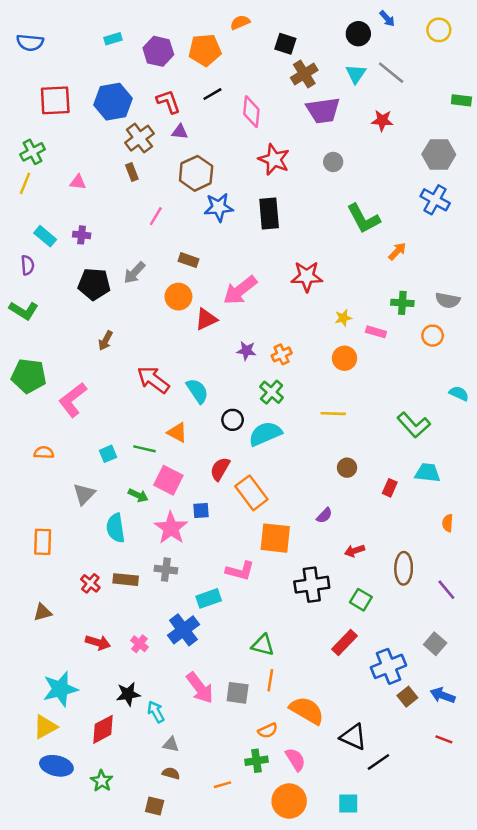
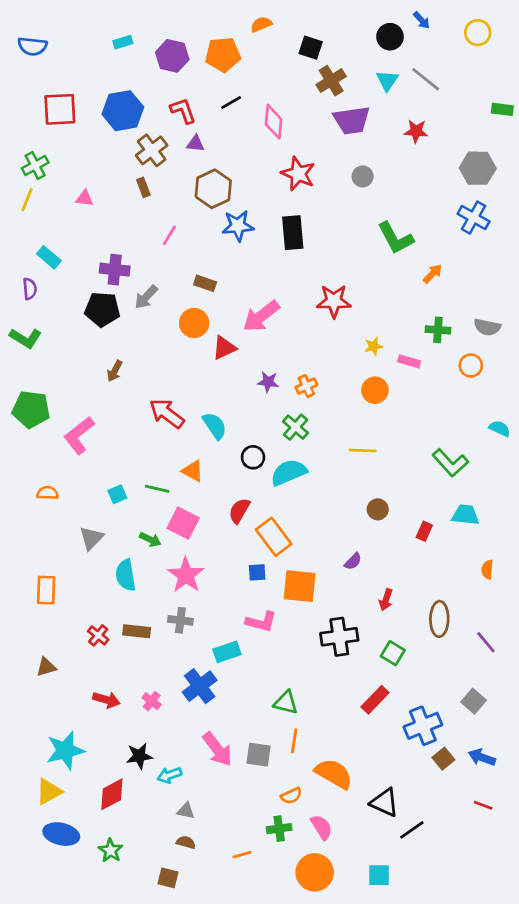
purple cross: (82, 235) -> (115, 270), moved, size x1.5
blue square: (201, 510) -> (257, 572), moved
red arrow: (355, 551) -> (386, 600), turned -54
cyan arrow: (156, 712) -> (169, 775), turned -80

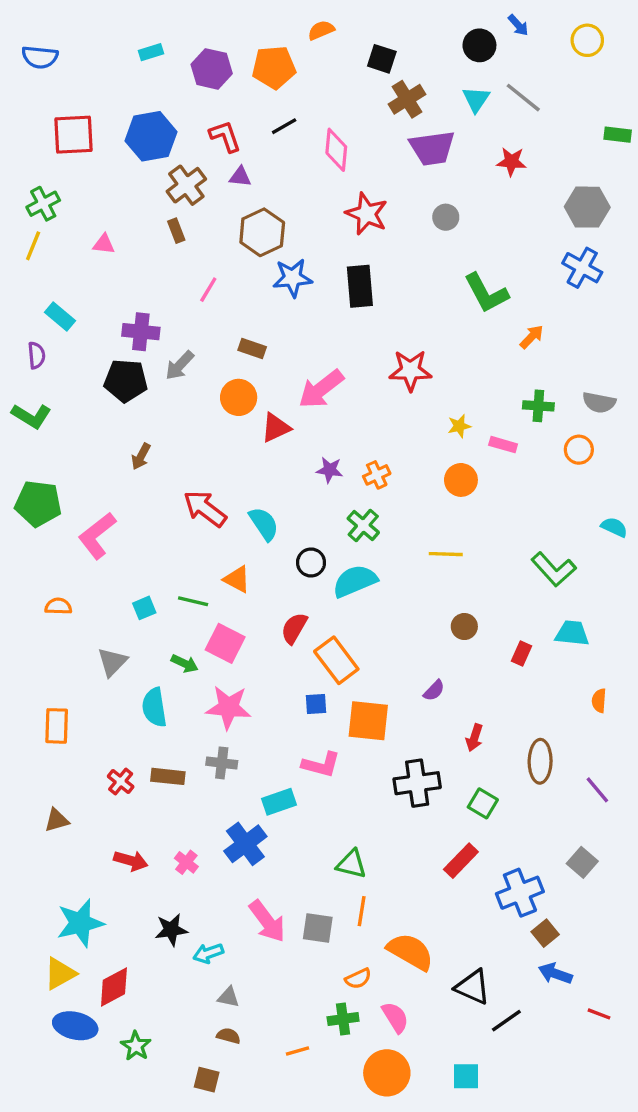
pink star: (186, 575) -> (228, 707), turned -30
blue arrow: (482, 757) -> (555, 974), moved
red diamond: (112, 794) -> (114, 987), moved
red line: (483, 805) -> (599, 1014), moved

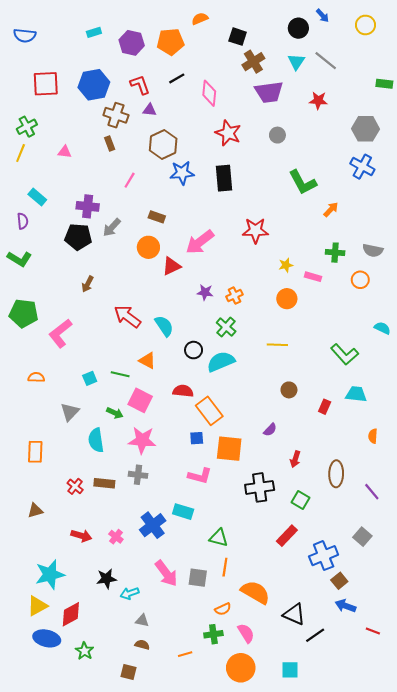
brown cross: (186, 185) -> (116, 115), turned -35
red semicircle: (294, 628) -> (183, 391), turned 66
cyan rectangle: (279, 802) -> (183, 512), moved, turned 36

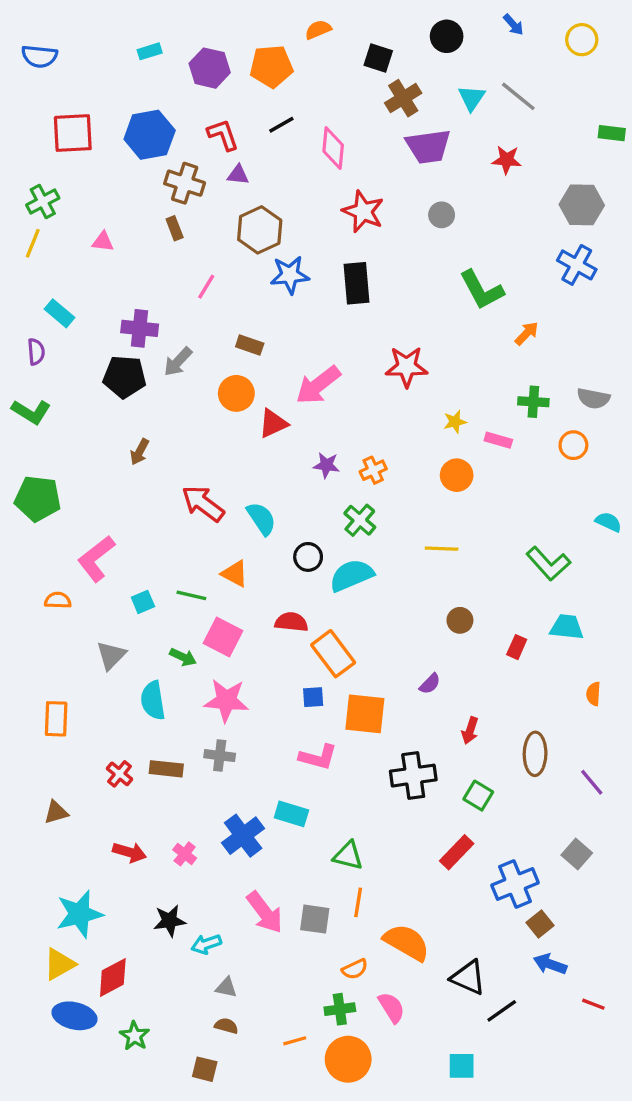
black circle: (298, 28) -> (447, 36), moved
pink L-shape: (60, 333) -> (96, 559), moved
orange circle: (241, 668) -> (348, 1059), moved

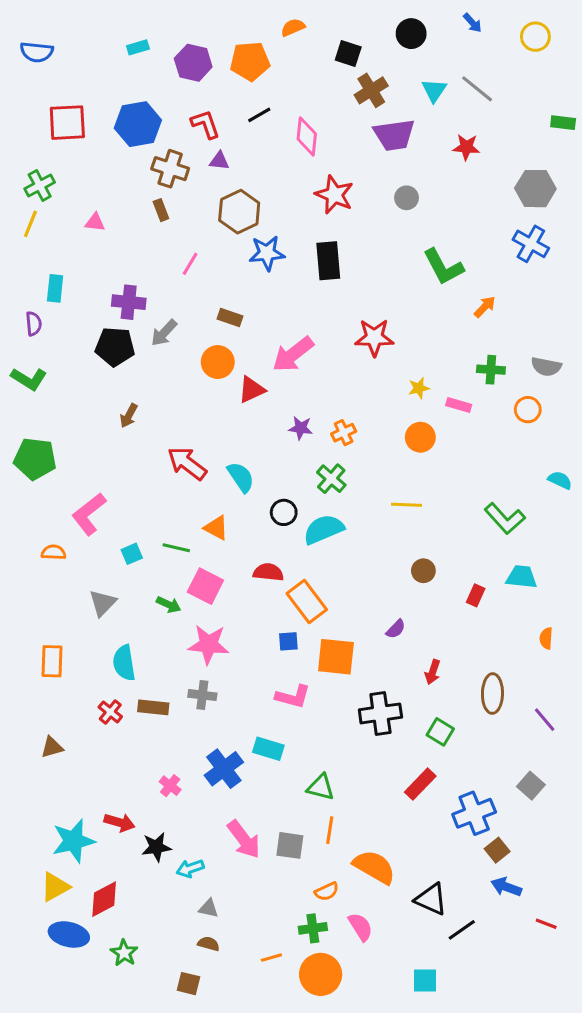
cyan rectangle: (59, 313) -> (55, 288), turned 56
cyan semicircle: (153, 700) -> (124, 663), moved
red arrow: (130, 852) -> (120, 822), moved

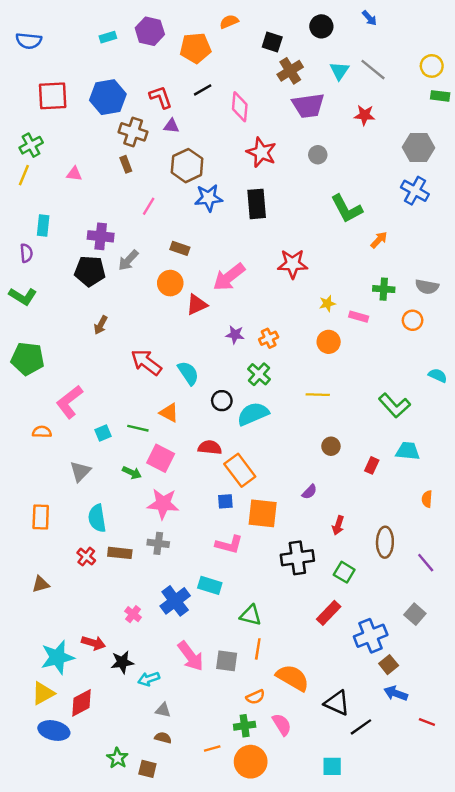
yellow circle: (535, 37) -> (432, 66), moved
purple hexagon: (193, 63) -> (150, 31), moved
green star: (124, 953) -> (117, 758), moved

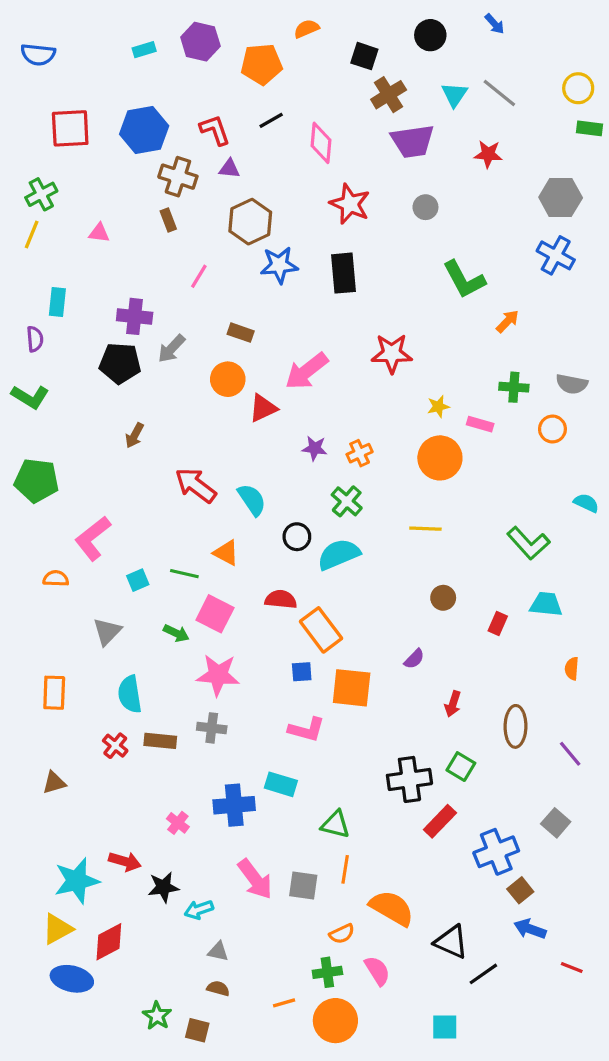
orange circle: (329, 342) -> (440, 458), size x1.4
black cross: (297, 558) -> (409, 779), moved
blue cross: (175, 601) -> (234, 805), turned 32

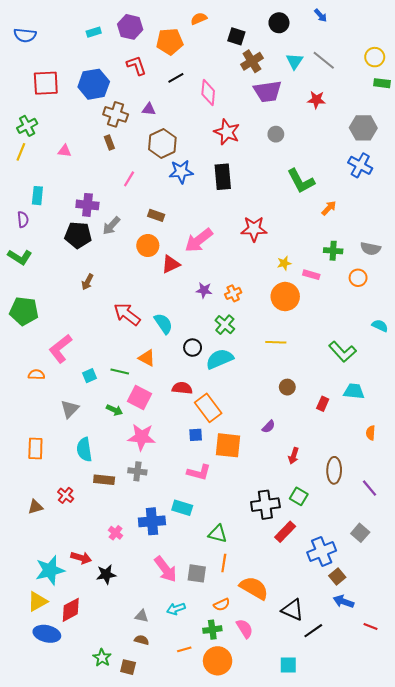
red L-shape: (215, 130) -> (136, 65), moved
red cross: (115, 746) -> (66, 495), moved
cyan arrow: (199, 910) -> (176, 609), moved

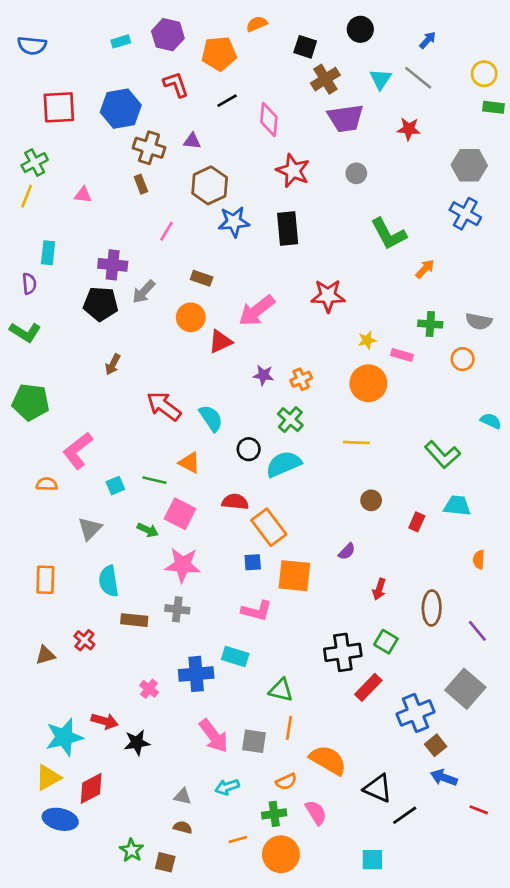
blue arrow: (321, 15) -> (428, 40), moved, turned -96
gray square: (360, 533) -> (465, 689), size x1.6

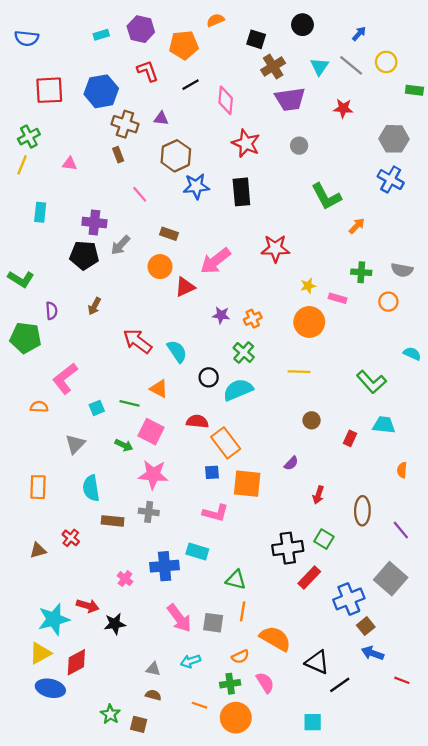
yellow circle: (484, 74) -> (386, 62), moved
pink line: (167, 231) -> (140, 194), turned -72
purple semicircle: (29, 284) -> (52, 311), moved
orange line: (238, 839) -> (200, 705), turned 35

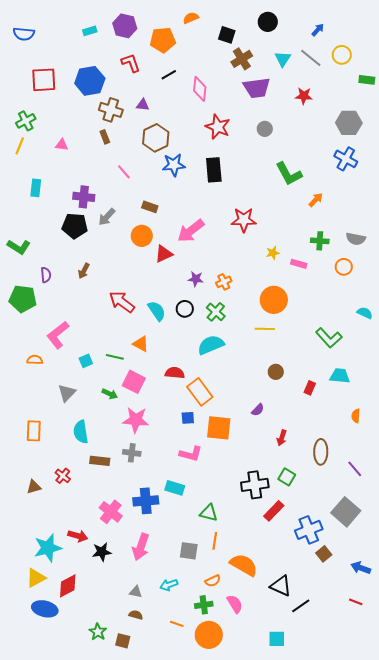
orange circle: (309, 322) -> (274, 300), moved
black circle: (209, 377) -> (185, 309), moved
pink cross: (125, 579) -> (111, 512), size x1.6
pink arrow: (179, 618) -> (141, 547), moved, turned 56
blue arrow: (373, 653) -> (361, 568), moved

